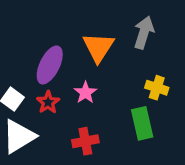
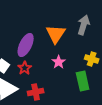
pink star: (85, 93) -> (59, 62), moved
red cross: (85, 141) -> (36, 92), moved

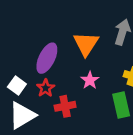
red cross: (36, 92) -> (65, 106), moved

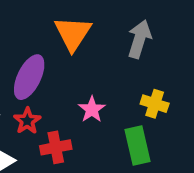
orange triangle: (86, 44) -> (73, 33), moved

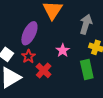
gray arrow: (139, 39) -> (86, 24), moved
red cross: (56, 147) -> (44, 71), turned -35

